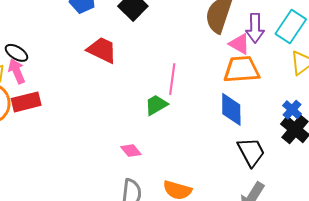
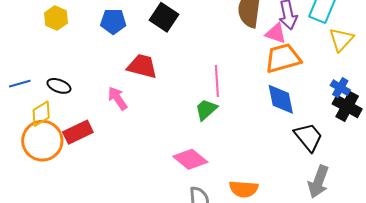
pink arrow: (17, 71) -> (118, 98), moved
pink diamond: (131, 151) -> (190, 159), size x1.6

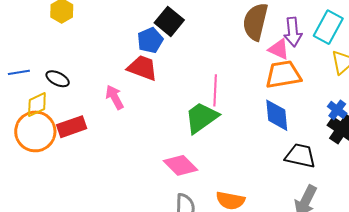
blue pentagon: (113, 21) -> (150, 40), moved, turned -30
green trapezoid: (206, 110) -> (201, 118), size x1.5
black trapezoid: (308, 137) -> (300, 156), turned -44

